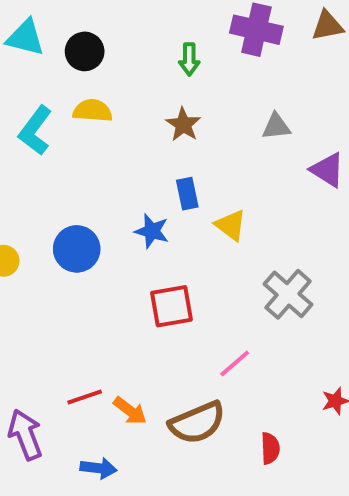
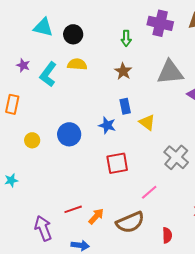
gray triangle: (276, 126) -> (170, 72), size x1.8
orange arrow: (130, 411) -> (96, 216), turned -84

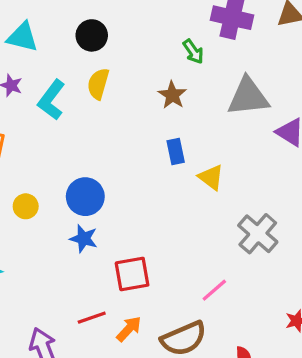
cyan triangle: (43, 27) -> (22, 37), moved
green arrow: (126, 38) -> (193, 52), moved, turned -35
yellow semicircle: (77, 64) -> (98, 84), turned -78
blue star: (107, 125) -> (84, 239), moved
red square: (117, 163) -> (132, 274), moved

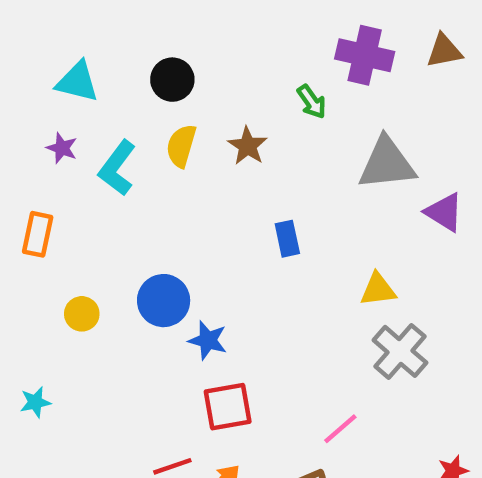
brown star: (172, 95) -> (248, 146), moved
yellow triangle: (211, 177) -> (378, 290), moved, turned -44
blue star: (84, 239) -> (208, 340), moved

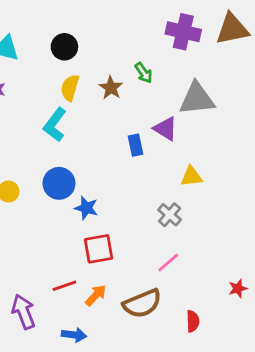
brown triangle: (444, 51) -> (232, 29), size x1.5
green arrow: (312, 102) -> (144, 73), moved
cyan L-shape: (117, 168) -> (55, 125), moved
purple triangle: (444, 212) -> (165, 129), moved
gray cross: (400, 351) -> (170, 215), moved, size x0.7

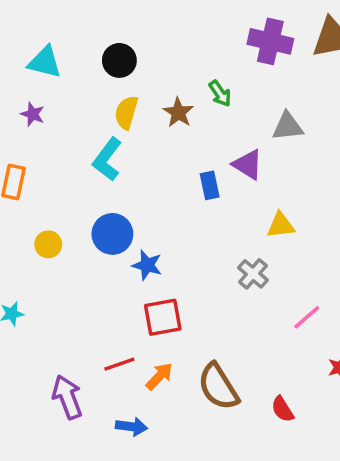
gray triangle: (197, 99) -> (288, 126), size x0.7
pink line: (168, 263) -> (307, 317), moved
brown semicircle: (142, 303) -> (218, 387), turned 81
red semicircle: (193, 321) -> (282, 409), turned 150

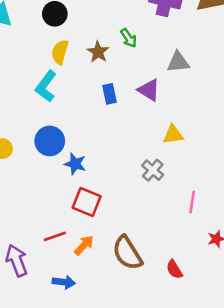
blue rectangle: (210, 185) -> (109, 94), moved
red square: (163, 317) -> (87, 202), turned 32
pink line: (307, 317) -> (192, 202), turned -40

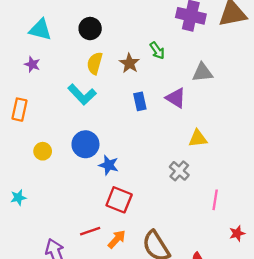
cyan L-shape: (46, 86) -> (82, 94), turned -80

